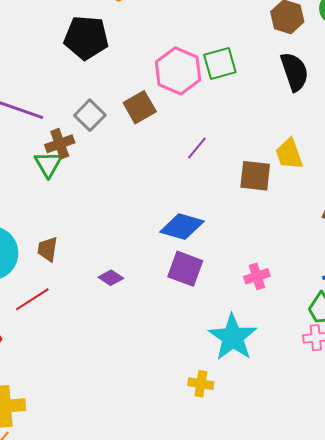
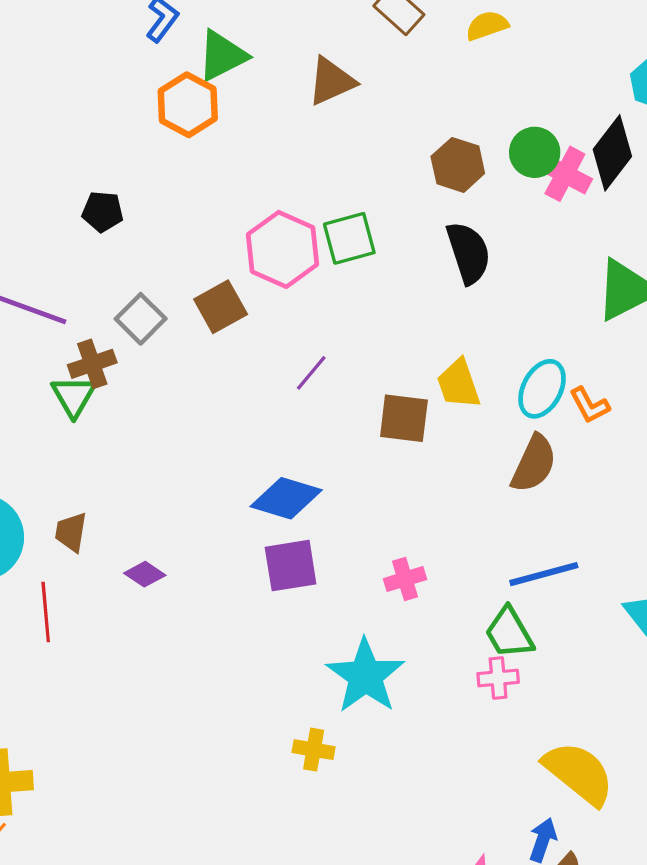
black pentagon: (86, 38) -> (103, 212), moved, size x0.6
purple square: (185, 269) -> (291, 566), turned -30
purple diamond: (111, 278) -> (145, 574), moved
red line: (32, 299) -> (46, 612), turned -63

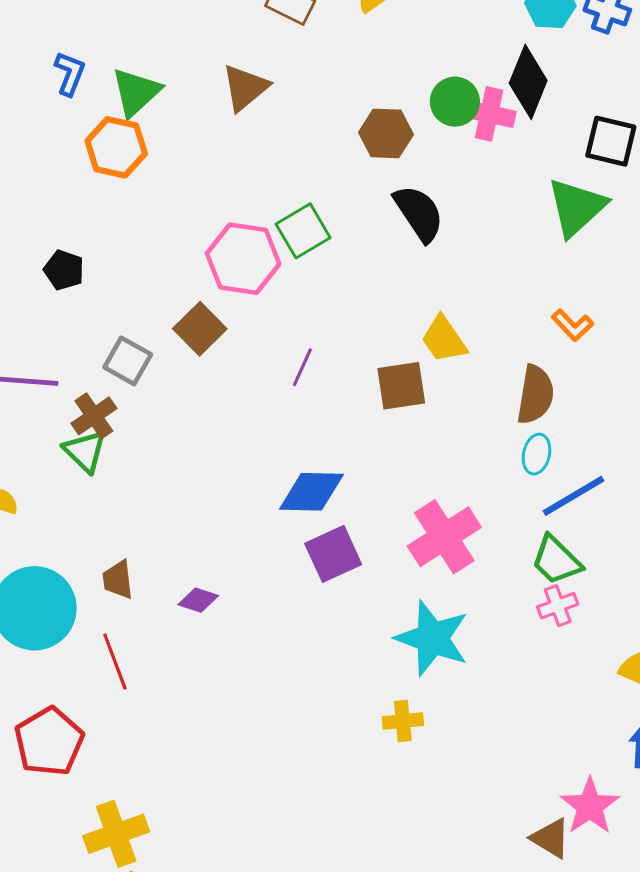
black pentagon: (103, 212) -> (64, 270), turned 30
cyan ellipse: (542, 389) -> (537, 454), moved, size x0.7
pink cross: (405, 579) -> (444, 537), size x1.8

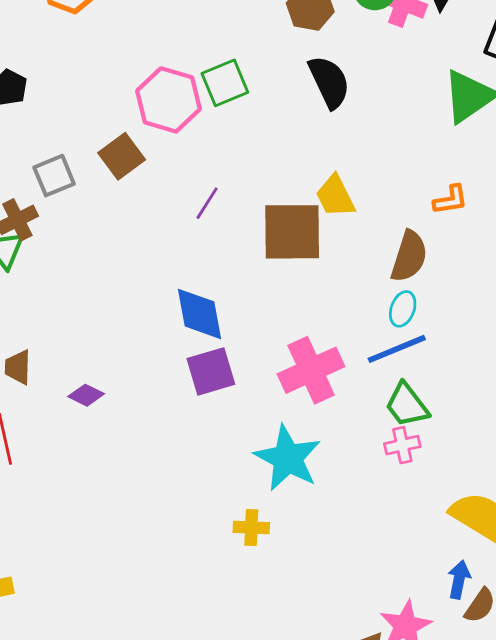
orange L-shape: (572, 325) -> (451, 200), turned -63
gray square: (128, 361) -> (54, 176), turned 30
brown square: (401, 386) -> (292, 232), size x1.4
blue diamond: (311, 492) -> (199, 314), turned 70
blue line: (574, 496) -> (397, 349), moved

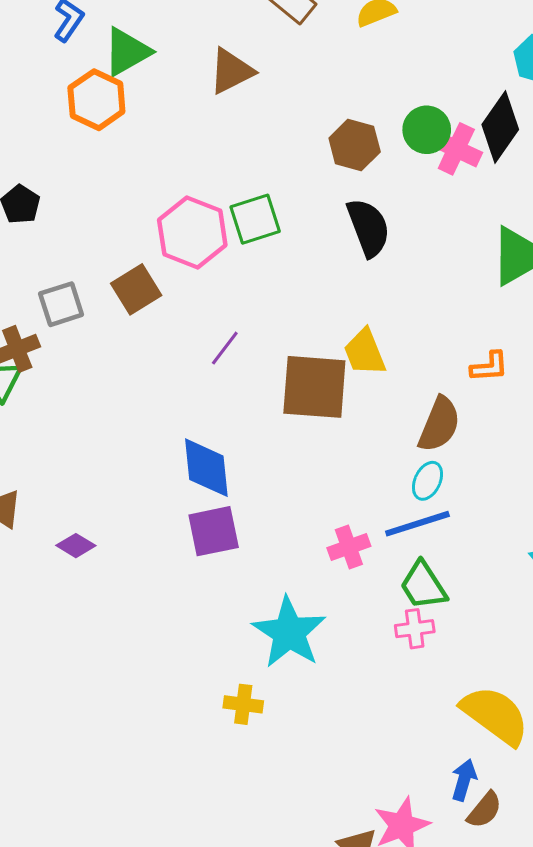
pink cross: (311, 370) -> (349, 547), moved, size x0.6

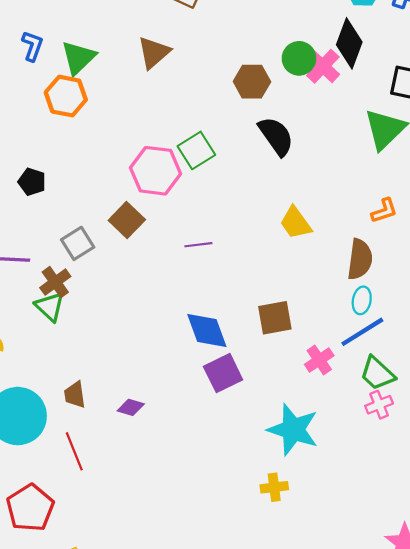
pink cross: (456, 149) -> (323, 66), turned 32
purple line: (225, 348) -> (198, 245), turned 60
brown square: (314, 387) -> (275, 318), moved, size x0.7

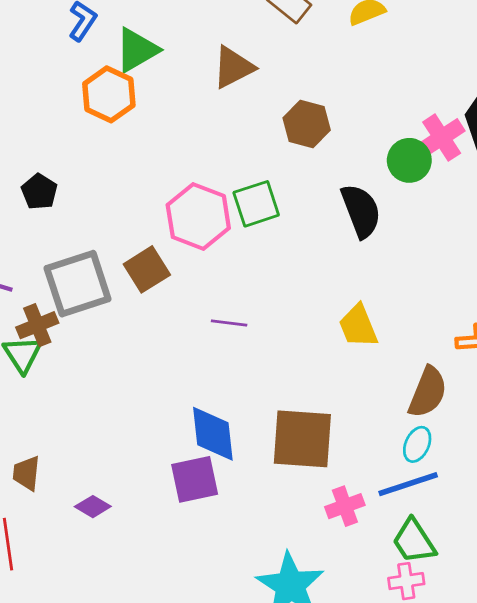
green circle: (299, 58) -> (409, 160), moved
brown hexagon: (252, 82) -> (307, 124), moved
gray square: (78, 243) -> (78, 284), size x1.6
brown square: (275, 318) -> (302, 439), size x1.4
purple square: (223, 373) -> (195, 479), moved

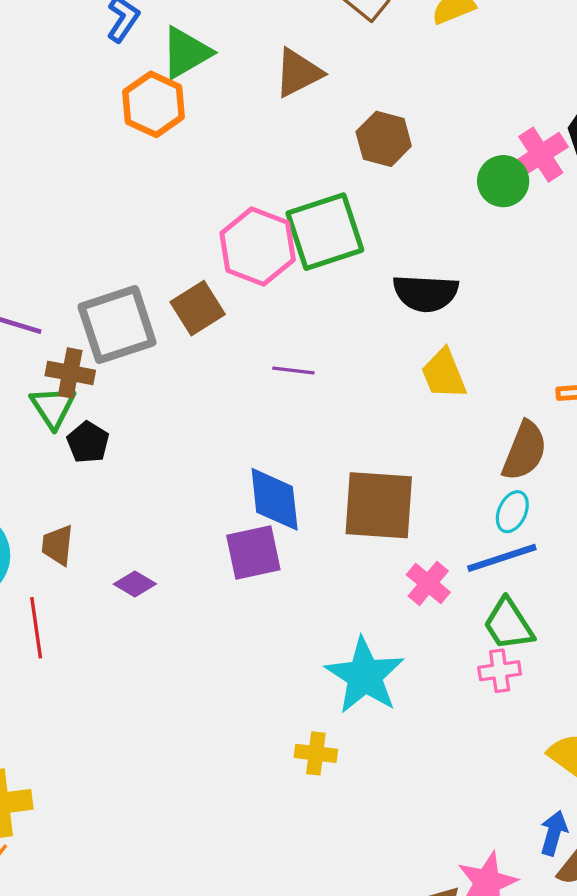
black pentagon: (39, 192) -> (88, 442), moved
green square: (256, 204) -> (325, 232), size x1.4
black semicircle: (361, 211) -> (426, 293), moved, turned 114
brown cross: (37, 325) -> (70, 373), turned 33
pink cross: (345, 506) -> (428, 583), turned -30

